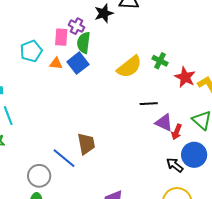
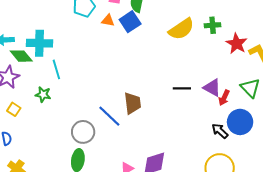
green cross: (160, 61) -> (213, 25), turned -35
black line: (149, 104) -> (182, 88), moved

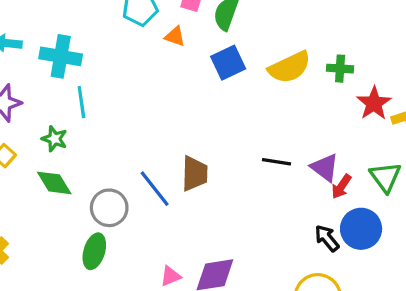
blue square: (130, 22) -> (228, 63), moved
green diamond: (21, 56) -> (54, 183), moved

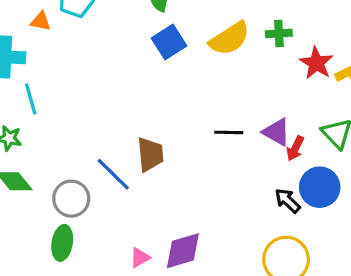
orange triangle: (175, 36) -> (41, 21), moved

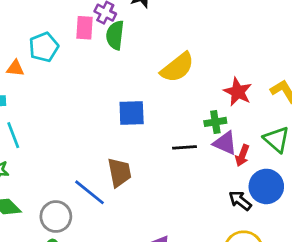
green cross: (279, 33) -> (215, 122), moved
blue square: (169, 42) -> (132, 113), moved, turned 36
red star: (316, 63) -> (238, 92), moved

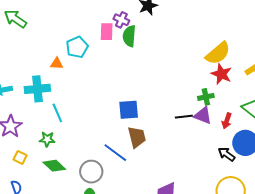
yellow semicircle: (177, 67) -> (218, 53), moved
blue square: (132, 113) -> (129, 110), moved
purple triangle: (225, 143) -> (203, 115), moved

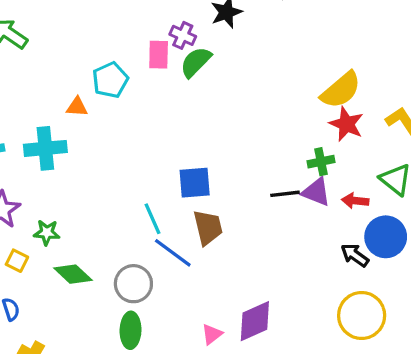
green semicircle: (129, 36) -> (196, 62), turned 40
cyan line: (57, 113) -> (152, 219), moved
red arrow: (227, 121) -> (355, 201), turned 77
green star: (47, 139) -> (47, 233), moved

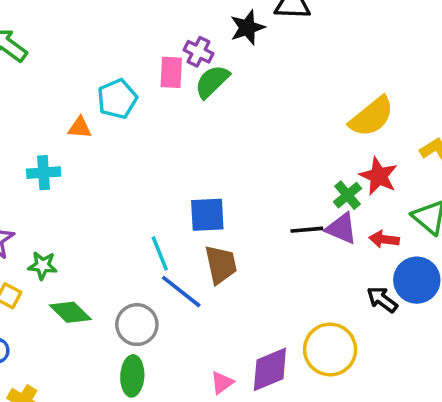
red star: (346, 124) -> (379, 176), moved
cyan cross: (45, 148) -> (44, 173), size x0.7
green cross: (321, 162) -> (348, 195), turned -30
yellow circle: (362, 315) -> (330, 350), moved

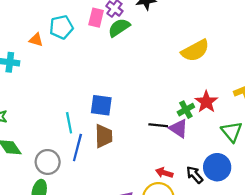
yellow semicircle: (372, 117) -> (195, 51), moved
red arrow: (384, 239) -> (164, 173), moved
blue line: (181, 292) -> (77, 148), turned 56

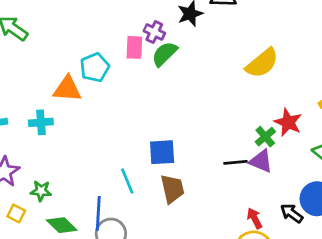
orange triangle: (36, 40) -> (67, 89), size x1.6
blue line: (77, 148) -> (98, 213), moved
red arrow: (164, 173) -> (254, 218), turned 56

